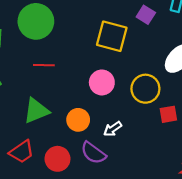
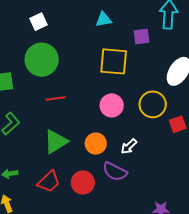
purple square: (146, 15) -> (142, 36), turned -30

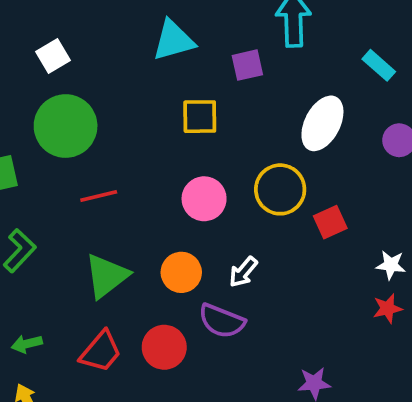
cyan triangle: (104, 19) -> (174, 40), size x1.4
yellow square: (114, 61) -> (200, 117), size x0.7

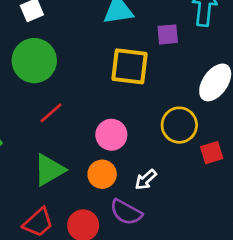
yellow square: (200, 117) -> (130, 66), size x1.4
red line: (99, 196) -> (51, 113), turned -35
pink circle: (204, 199) -> (111, 135), moved

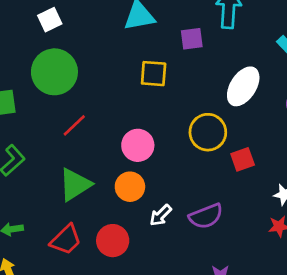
yellow square: (130, 66) -> (154, 74), size x0.7
white arrow: (146, 180) -> (161, 215), moved
purple semicircle: (126, 212) -> (206, 216), moved, turned -48

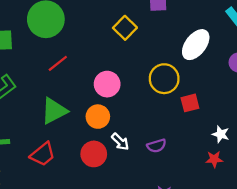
yellow square: (154, 74) -> (125, 28), turned 35
white arrow: (161, 215) -> (120, 142), turned -96
purple semicircle: (206, 216) -> (157, 146), size x0.7
red circle: (113, 241) -> (94, 154), moved

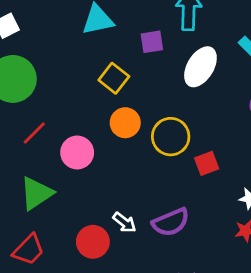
white ellipse: (196, 45) -> (200, 67), moved
pink circle: (107, 84) -> (77, 152), moved
orange circle: (98, 117) -> (125, 123), moved
purple semicircle: (157, 146) -> (171, 222), size x1.5

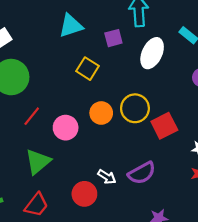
orange circle: (125, 123) -> (101, 113), moved
red square: (207, 163) -> (164, 126), size x1.4

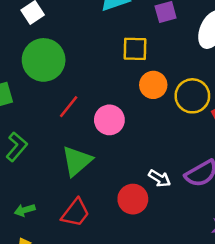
yellow square: (87, 69) -> (135, 49), turned -30
orange circle: (101, 113) -> (153, 85), moved

